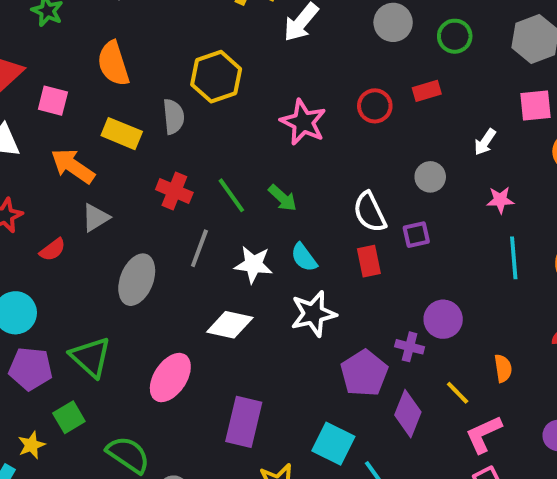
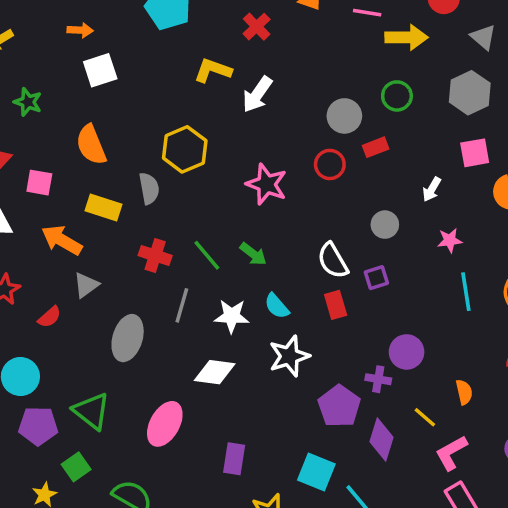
gray circle: (393, 22) -> (344, 116), moved
purple rectangle: (244, 422) -> (234, 459), size x0.7

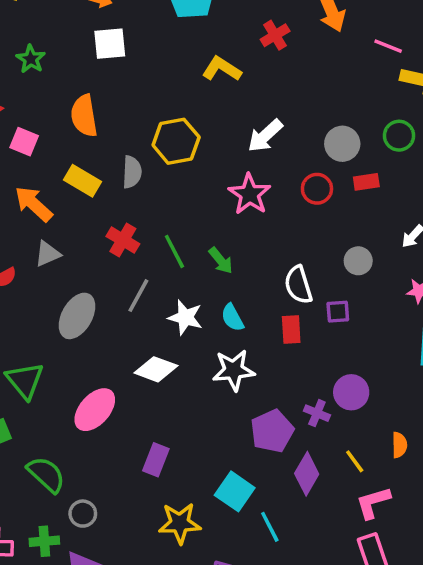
white arrow: (257, 94) -> (265, 136), moved

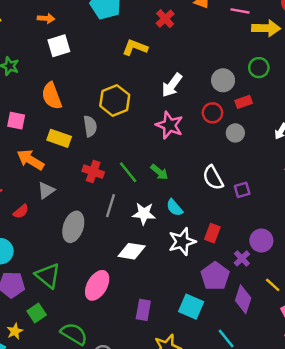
gray circle: (358, 261) -> (235, 133), moved
red rectangle: (291, 330) -> (212, 233), moved, turned 36
purple cross: (317, 413) -> (242, 258), turned 35
cyan square: (235, 491) -> (191, 307), moved

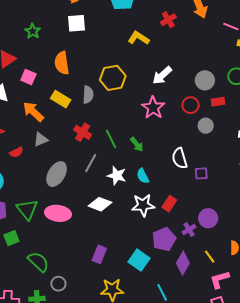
pink ellipse: (97, 285) -> (58, 213), moved, turned 55

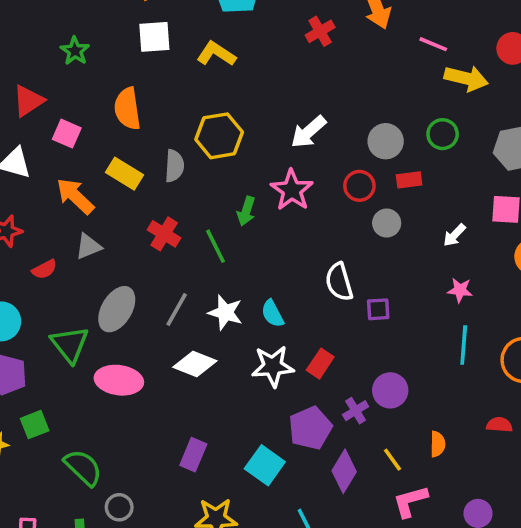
yellow L-shape: (138, 38) -> (216, 54), moved
green arrow: (137, 144) -> (246, 211), moved, turned 56
gray line: (91, 163) -> (177, 310), moved
green triangle: (27, 209) -> (70, 344), moved

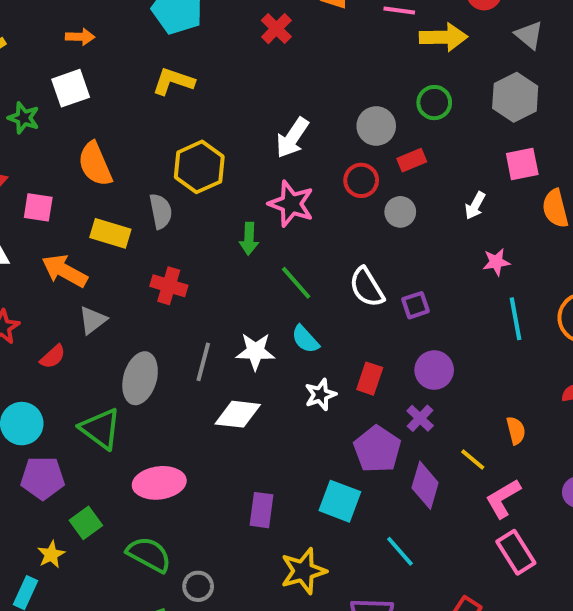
white square: (154, 37) -> (71, 88), moved
green line: (216, 246) -> (296, 283), moved
white star: (273, 366) -> (320, 395), size x0.7
pink ellipse: (119, 380) -> (159, 483), moved
purple circle: (390, 390) -> (434, 370), moved

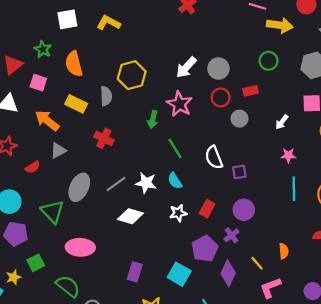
yellow L-shape: (173, 81) -> (108, 23), moved
green star: (24, 118) -> (43, 49), moved
gray circle: (376, 126) -> (218, 69), moved
gray line: (203, 362) -> (116, 184), turned 30

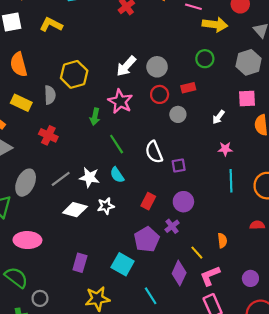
white star: (178, 213) -> (106, 206), moved
purple diamond: (228, 273) -> (179, 273), moved

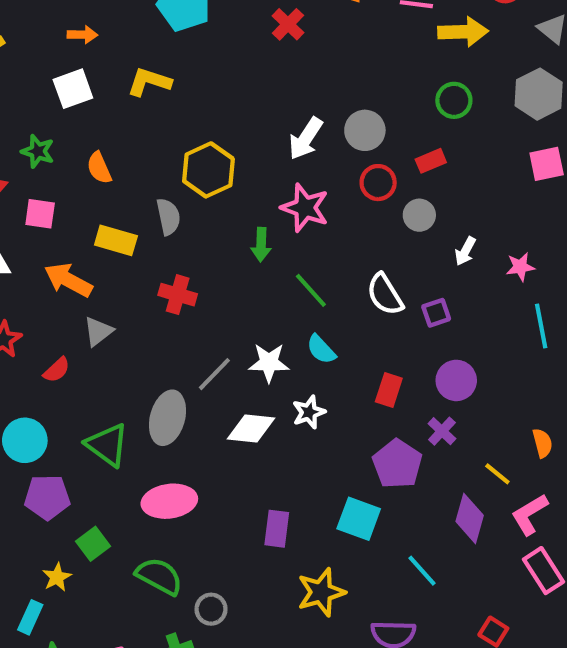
orange semicircle: (19, 64) -> (99, 168), size x0.7
white arrow: (218, 117) -> (465, 251), moved
gray ellipse: (26, 183) -> (167, 418), moved

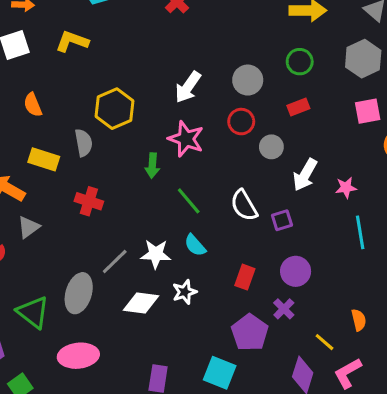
gray circle: (365, 130) -> (248, 80), moved
red rectangle: (431, 161) -> (298, 107), moved
white arrow: (465, 251) -> (305, 175), size x1.5

